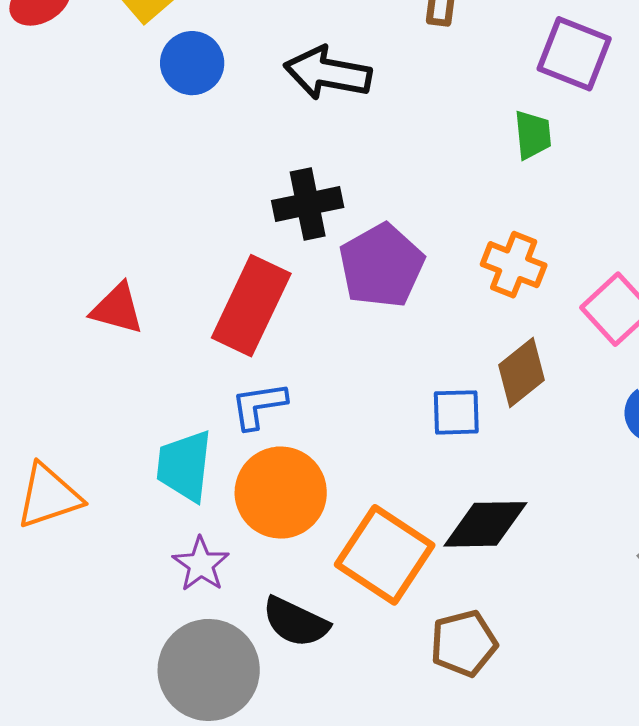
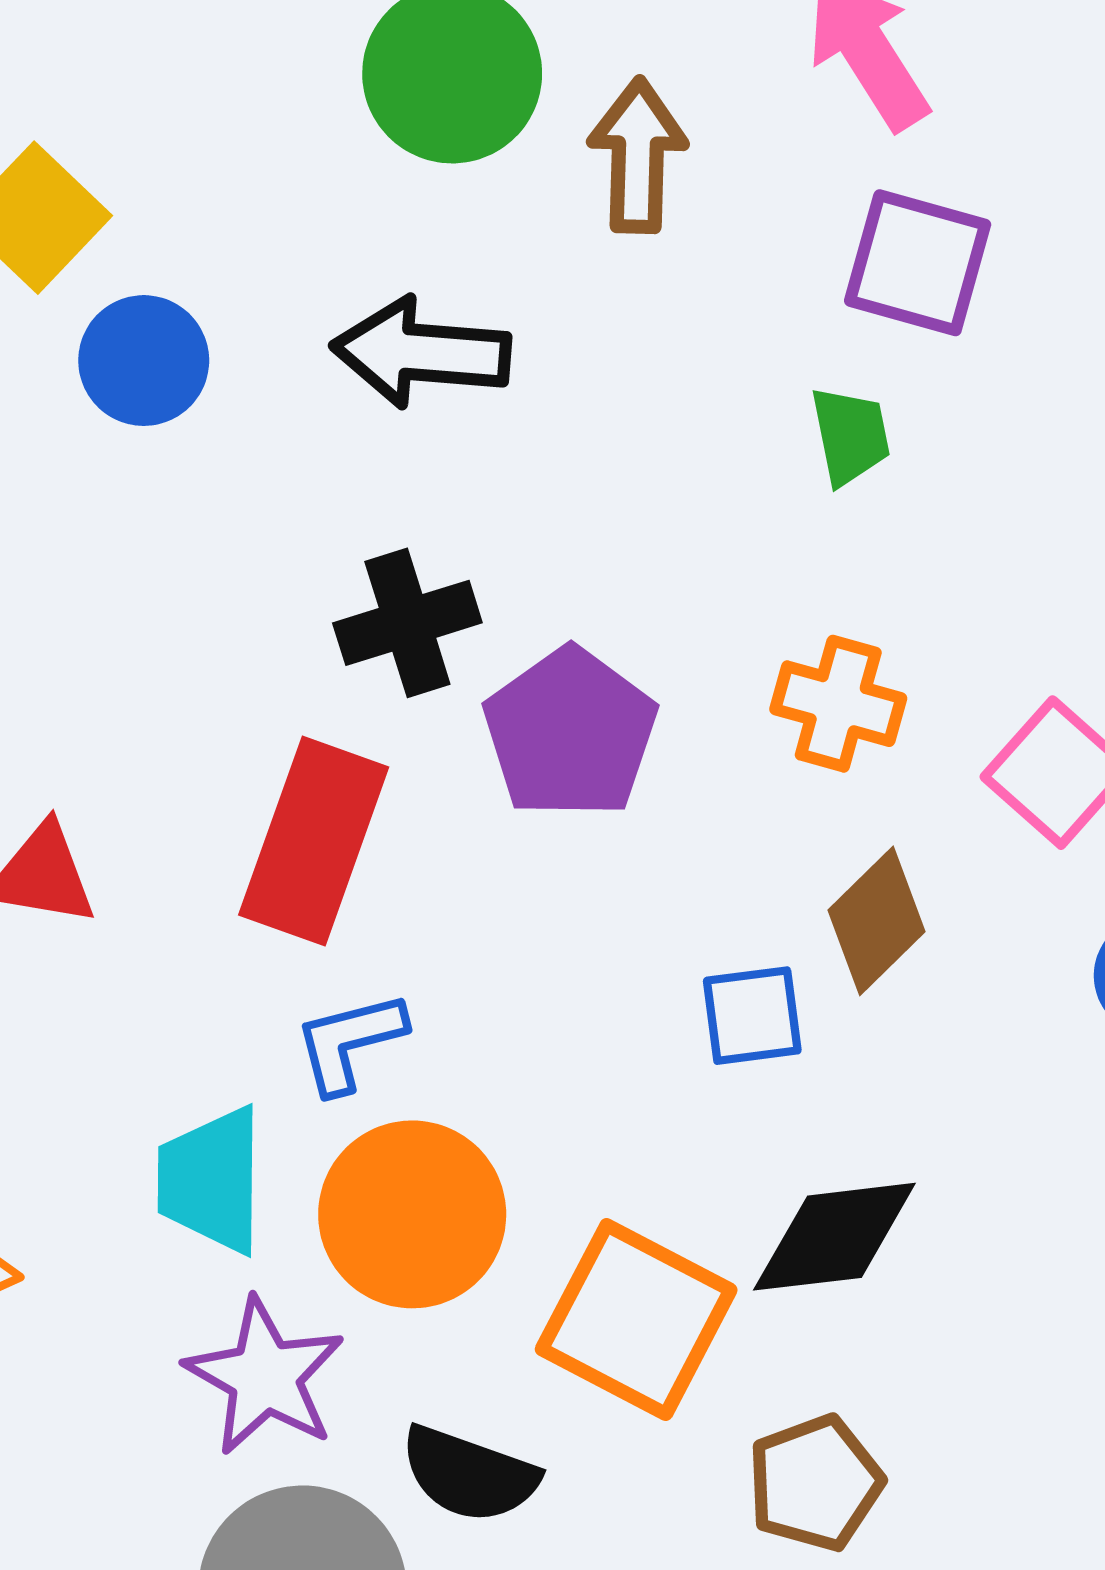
purple star: (201, 564) -> (265, 1376), size x1.4

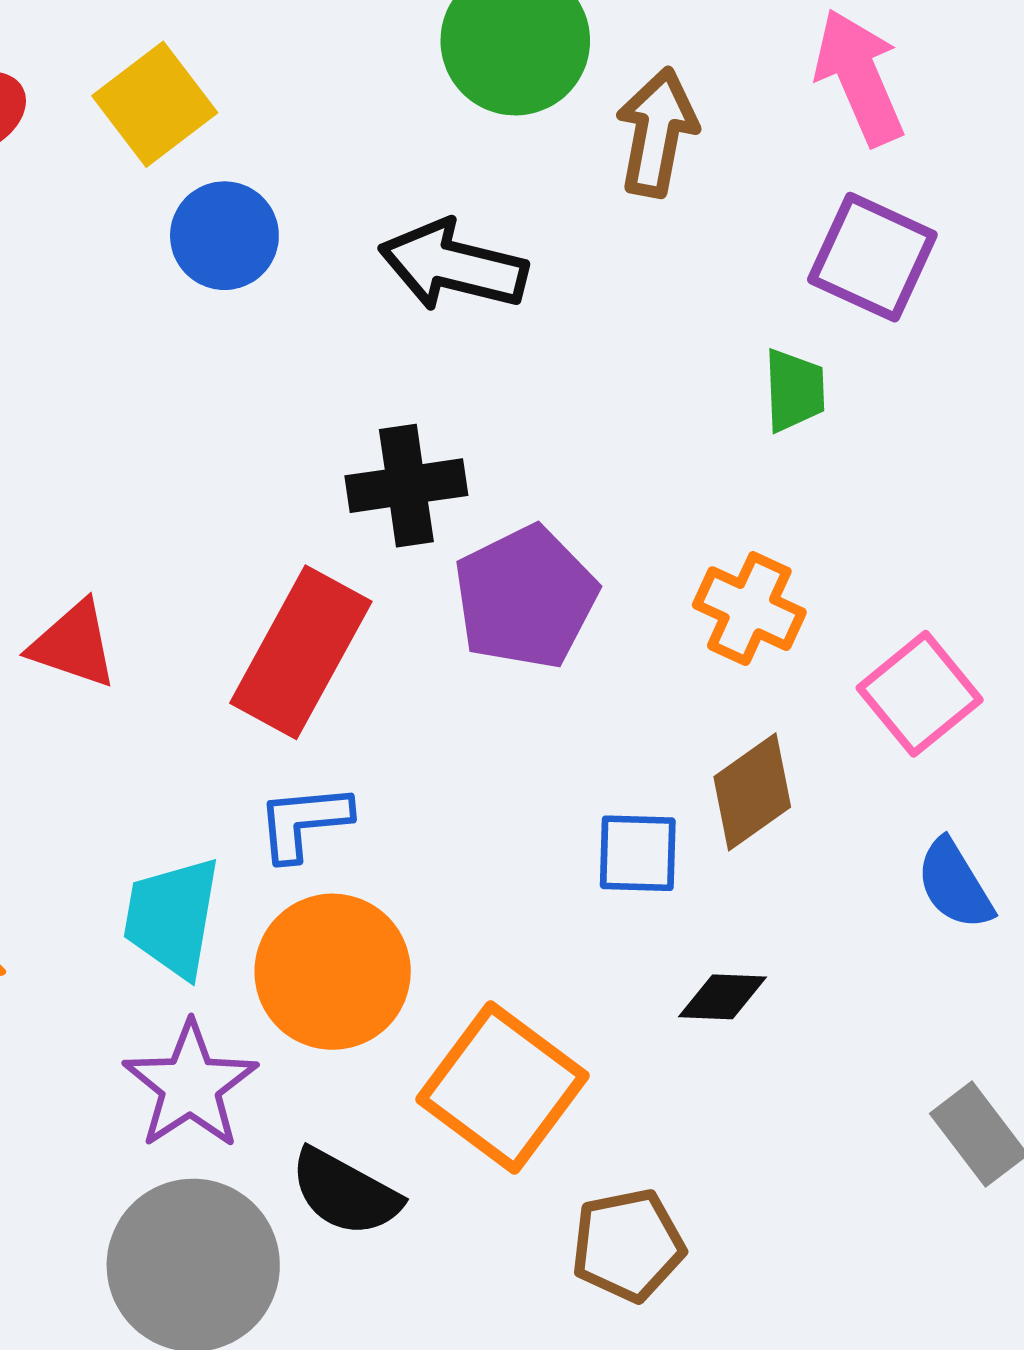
black diamond: (834, 1237) -> (723, 997), moved, size x0.6

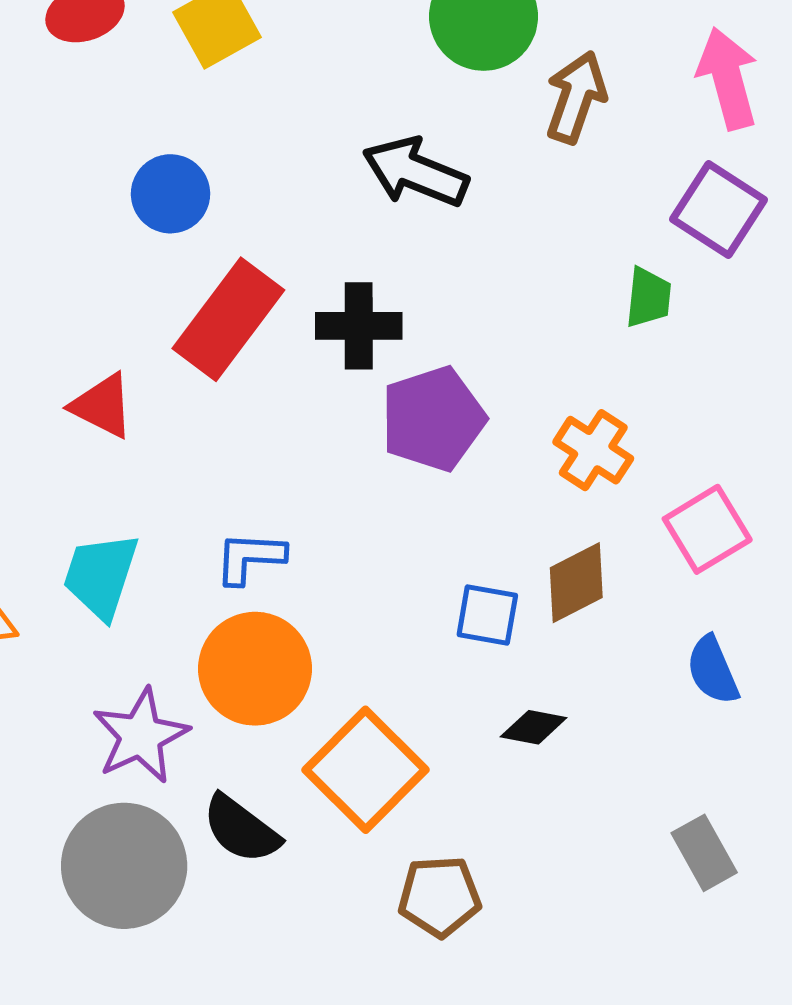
blue circle: (224, 236) -> (171, 194), moved
red rectangle: (301, 652) -> (228, 319), moved
cyan trapezoid: (172, 917) -> (101, 576), moved

